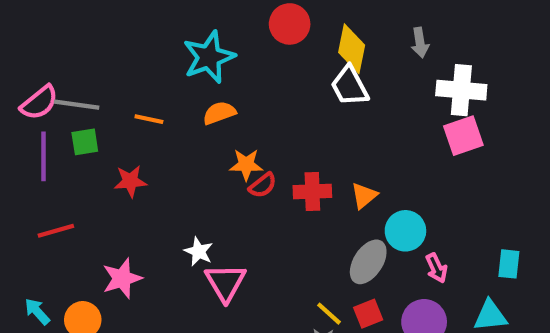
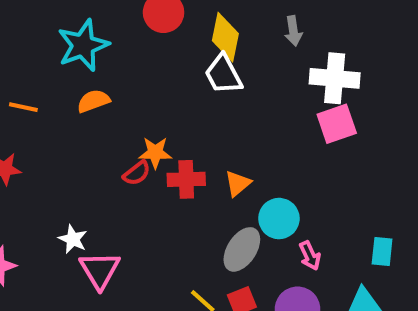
orange star: (246, 165) -> (155, 153), moved

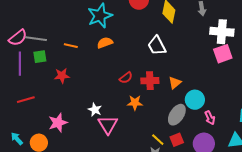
white trapezoid: (223, 74) -> (157, 46), moved
orange star: (155, 153) -> (135, 103), moved

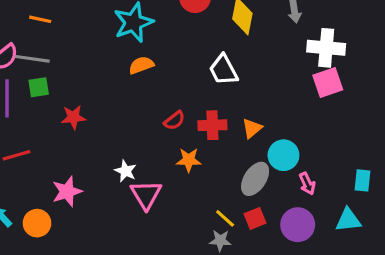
orange line: (71, 46) -> (40, 19), moved

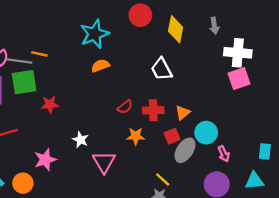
orange line: (40, 19) -> (39, 54), moved
green square: (39, 87) -> (24, 82), size x1.6
white star: (125, 171) -> (80, 140), moved
red square: (255, 218) -> (172, 136), moved

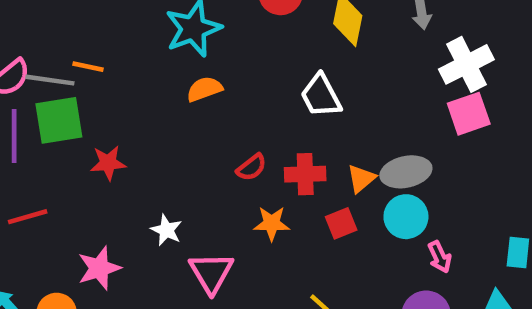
white cross: (238, 53) -> (466, 64), turned -32
gray ellipse: (185, 150) -> (406, 172), moved, turned 45

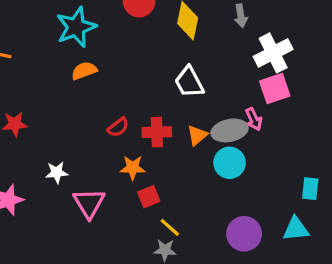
white trapezoid: (321, 96) -> (189, 82), moved
red square: (341, 223) -> (149, 197), moved
white star: (166, 230) -> (57, 172), turned -30
pink arrow: (440, 257) -> (254, 119), moved

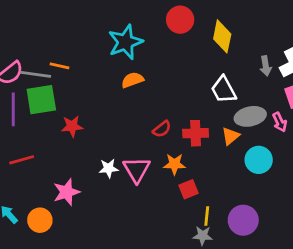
gray arrow: (241, 16) -> (266, 66), moved
gray ellipse: (230, 130) -> (250, 116), moved
pink triangle: (89, 203) -> (137, 170), moved
yellow line: (170, 227) -> (207, 216), turned 54
purple circle: (244, 234) -> (243, 220), moved

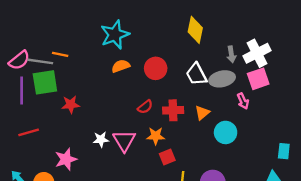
red circle: (180, 20) -> (156, 68), moved
gray ellipse: (250, 116) -> (222, 79), moved

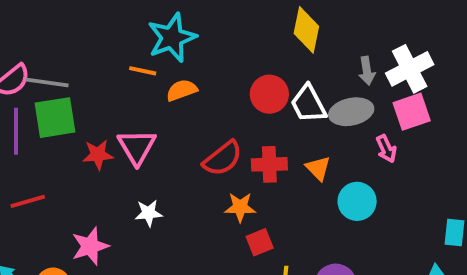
orange line: (60, 54) -> (143, 71), moved
red circle: (156, 68) -> (269, 94), moved
red semicircle: (145, 107) -> (223, 158), size x1.5
orange triangle: (202, 113) -> (318, 168), turned -35
pink triangle: (124, 141) -> (137, 147), moved

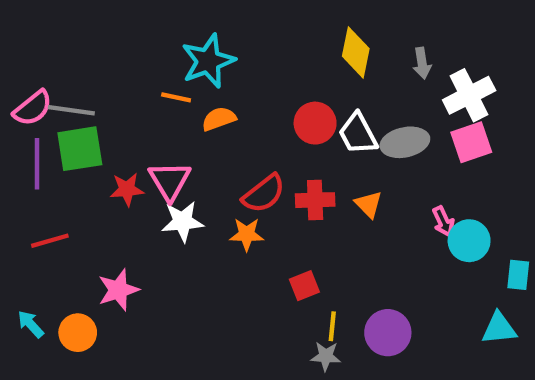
gray arrow: (367, 71) -> (422, 63), moved
pink arrow: (386, 149) -> (443, 221), moved
cyan circle: (357, 201) -> (469, 241), moved
orange star: (240, 207) -> (247, 234), moved
white star: (149, 213) -> (182, 221), moved, size x1.4

